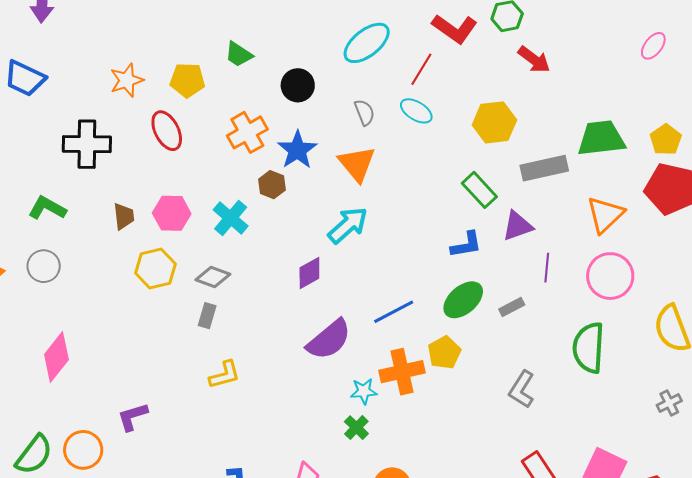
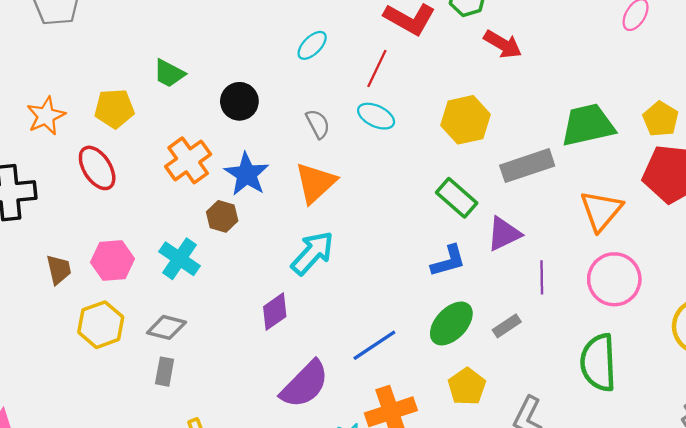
cyan ellipse: (367, 43) -> (312, 45), size x0.6
orange triangle: (357, 164) -> (315, 183), turned 33
yellow pentagon: (444, 353) -> (467, 387), moved

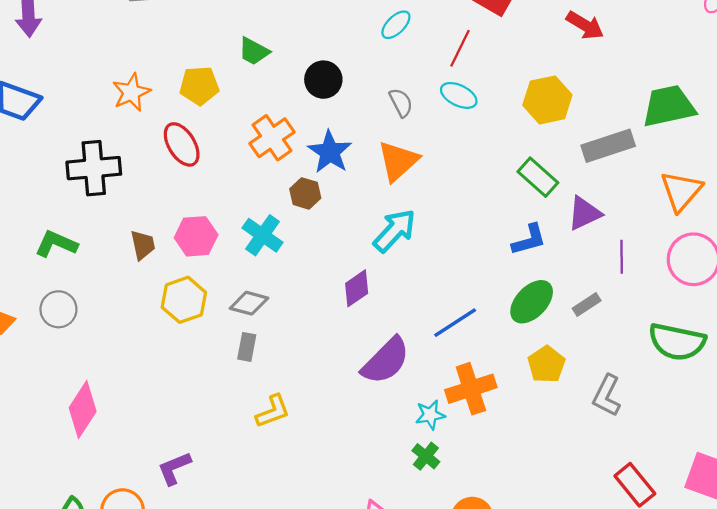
green semicircle: (598, 363) -> (677, 342), turned -76

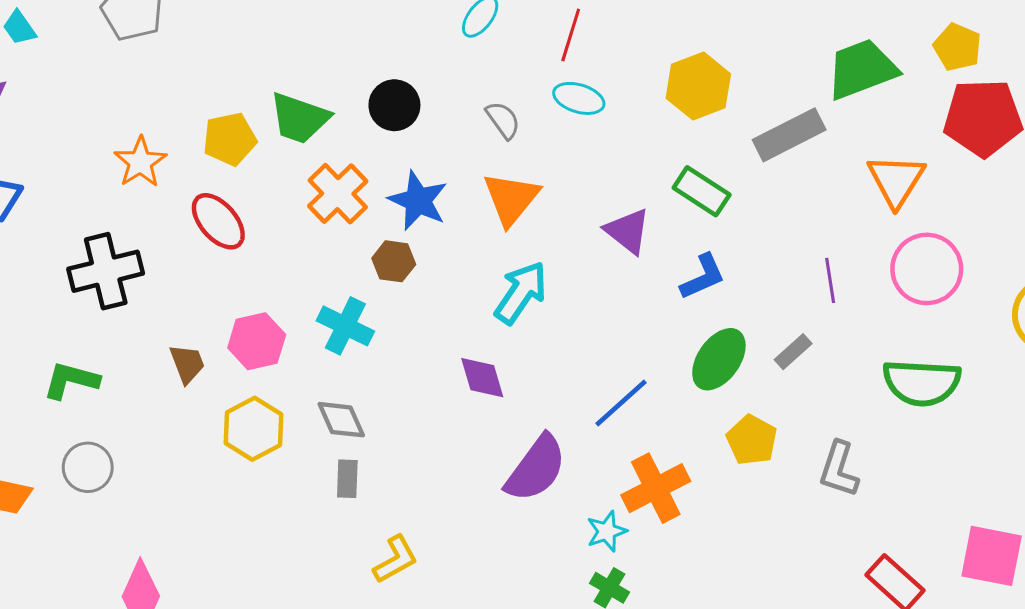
green trapezoid: (254, 51) -> (299, 118), moved, size x1.4
purple triangle: (584, 213) -> (628, 231), moved, turned -48
purple diamond: (357, 288) -> (482, 378), turned -63
gray diamond: (249, 303) -> (341, 420), turned 60

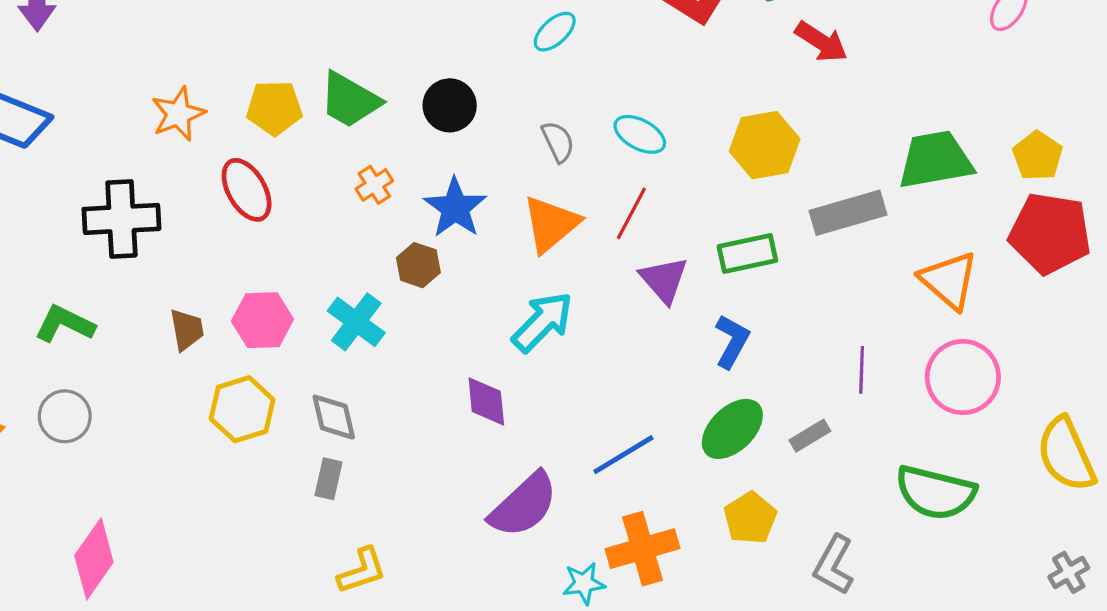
red line: (571, 35) -> (631, 213), moved
orange triangle: (896, 180) -> (949, 280), turned -32
green rectangle: (702, 191) -> (747, 254), turned -56
orange cross: (338, 194) -> (374, 185), size x0.6
blue L-shape: (703, 277) -> (732, 341), turned -48

